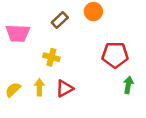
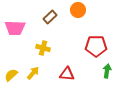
yellow arrow: (39, 87) -> (33, 73), turned 40
red triangle: (65, 88) -> (67, 74), moved, turned 35

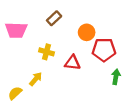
orange circle: (78, 10) -> (87, 32), moved
red triangle: (67, 74) -> (73, 63), moved
yellow semicircle: (11, 75) -> (15, 93), moved

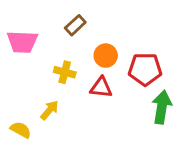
orange circle: (87, 32) -> (106, 56), moved
green arrow: (116, 77) -> (162, 107), size x1.5
yellow semicircle: (15, 93) -> (21, 130), turned 72

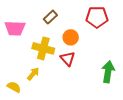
red pentagon: (145, 69) -> (97, 17), moved
yellow cross: (65, 72) -> (43, 48), size x1.5
red triangle: (101, 87) -> (68, 59), turned 42

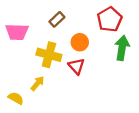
red pentagon: (97, 17) -> (109, 19), turned -30
green arrow: (108, 72) -> (122, 48), moved

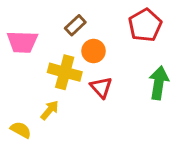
orange circle: (80, 42) -> (94, 51), moved
green arrow: (122, 48) -> (159, 83), moved

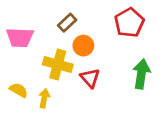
yellow arrow: (50, 110) -> (44, 98), turned -30
yellow semicircle: (21, 130) -> (19, 90), moved

